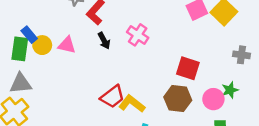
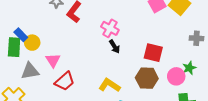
black arrow: (104, 41) -> (115, 47), moved
pink triangle: (67, 45) -> (53, 60), moved, turned 49
gray triangle: (21, 83) -> (30, 71), moved
red trapezoid: (112, 97) -> (65, 81), moved

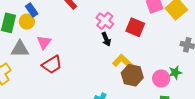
blue rectangle: (21, 35) -> (32, 10), moved
red square: (153, 53) -> (135, 27), moved
yellow L-shape: (109, 85) -> (123, 62), moved

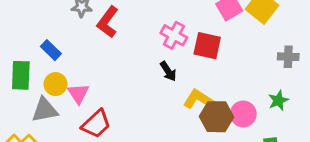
pink cross: (105, 21) -> (174, 35), moved
yellow circle: (27, 22) -> (55, 84), moved
pink circle: (161, 78) -> (243, 114), moved

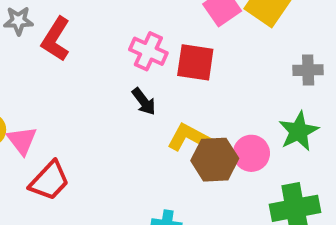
green star: (278, 100) -> (299, 131), size x1.4

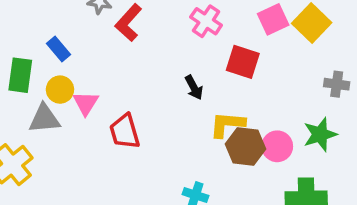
pink cross: (148, 51) -> (206, 21), moved
yellow L-shape: (189, 138) -> (227, 124), turned -33
red trapezoid: (49, 181) -> (125, 132), moved, turned 111

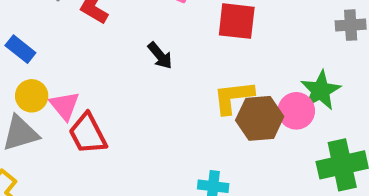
black arrow: (194, 88) -> (160, 56), moved
red trapezoid: (125, 132) -> (88, 134), moved
green star: (320, 134) -> (321, 90), moved

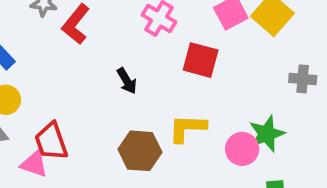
pink triangle: (65, 106) -> (34, 164), moved, turned -40
brown hexagon: (260, 118) -> (140, 151), moved

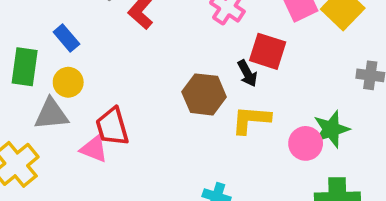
black arrow: (127, 81) -> (247, 73), moved
brown hexagon: (140, 151) -> (204, 94), moved

